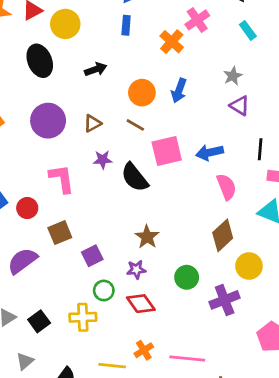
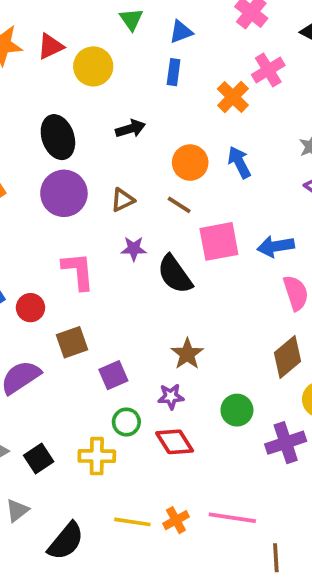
black ellipse: (40, 61) -> (58, 137), moved
blue arrow: (179, 91) -> (239, 162), turned 130
orange cross: (144, 350) -> (176, 520), moved

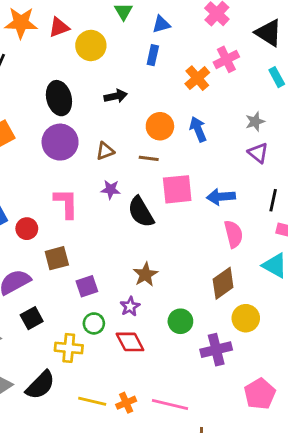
brown line: (179, 205) -> (149, 158), turned -30
purple star: (171, 396) -> (130, 306), turned -30
black square: (39, 458) -> (32, 318), moved
black semicircle: (66, 541) -> (40, 385), moved

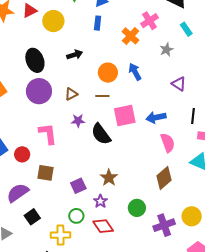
gray star: (255, 122) -> (167, 50), moved
brown square: (57, 258) -> (45, 173), turned 30
purple square: (87, 286) -> (78, 186), moved
yellow circle: (246, 318) -> (192, 216), moved

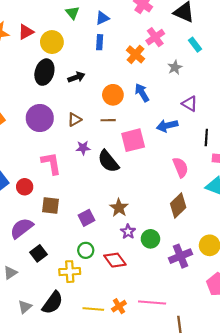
black ellipse: (35, 60) -> (44, 72), moved, turned 40
blue arrow: (156, 117) -> (167, 126), moved
purple star: (100, 201) -> (128, 232), moved

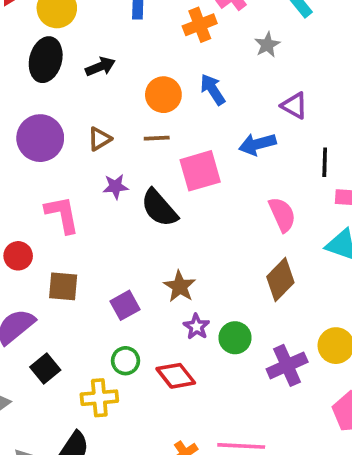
orange cross: (136, 54) -> (200, 25), turned 30

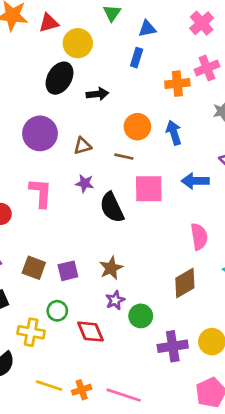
brown square: (63, 286) -> (34, 268), moved

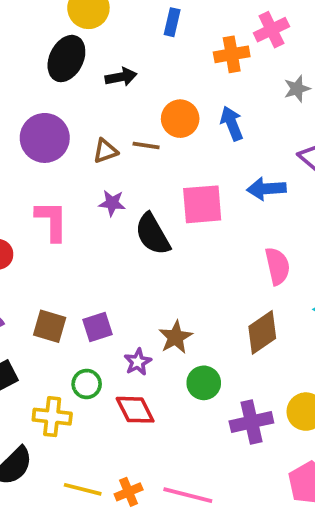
brown line: (124, 157) -> (146, 145), moved
brown star: (111, 268) -> (176, 337), moved
purple star: (115, 300) -> (138, 362), moved

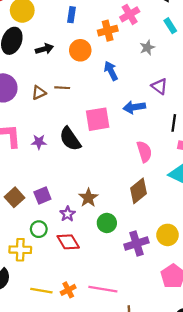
orange circle: (180, 119) -> (80, 50), moved
purple star: (112, 203) -> (39, 142), moved
brown square: (50, 326) -> (14, 197), turned 36

